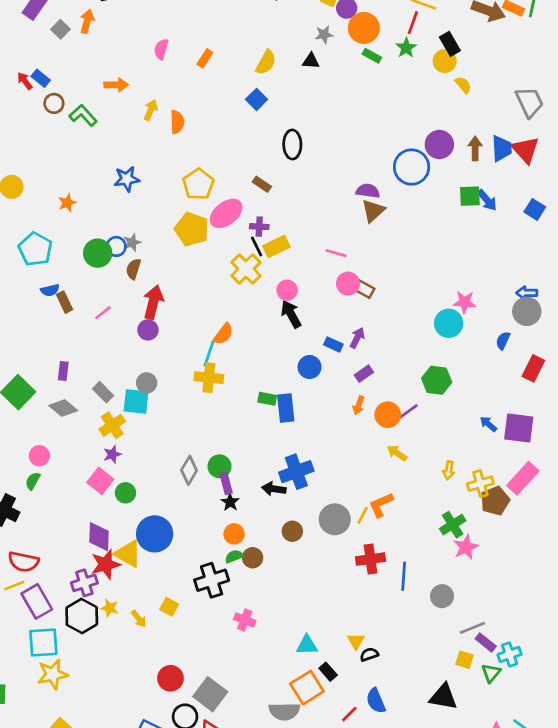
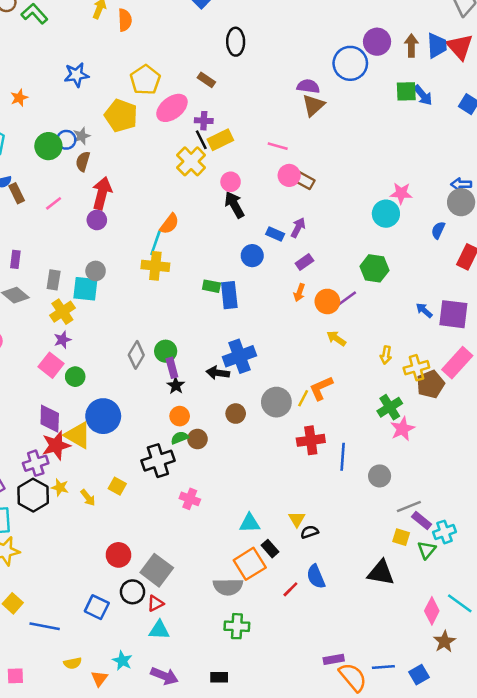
yellow pentagon: (192, 229) -> (121, 116), moved
gray rectangle: (103, 392) -> (54, 280), turned 54

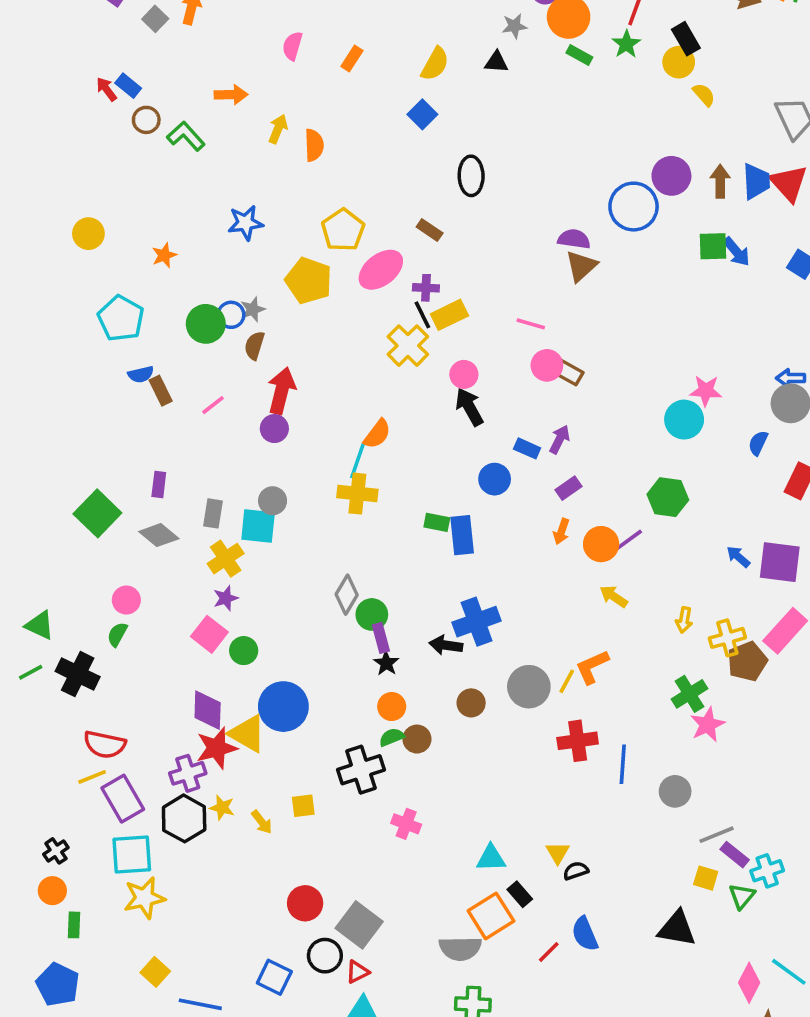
gray diamond: (136, 355) -> (347, 595), moved
yellow square: (117, 486) -> (303, 806), turned -36

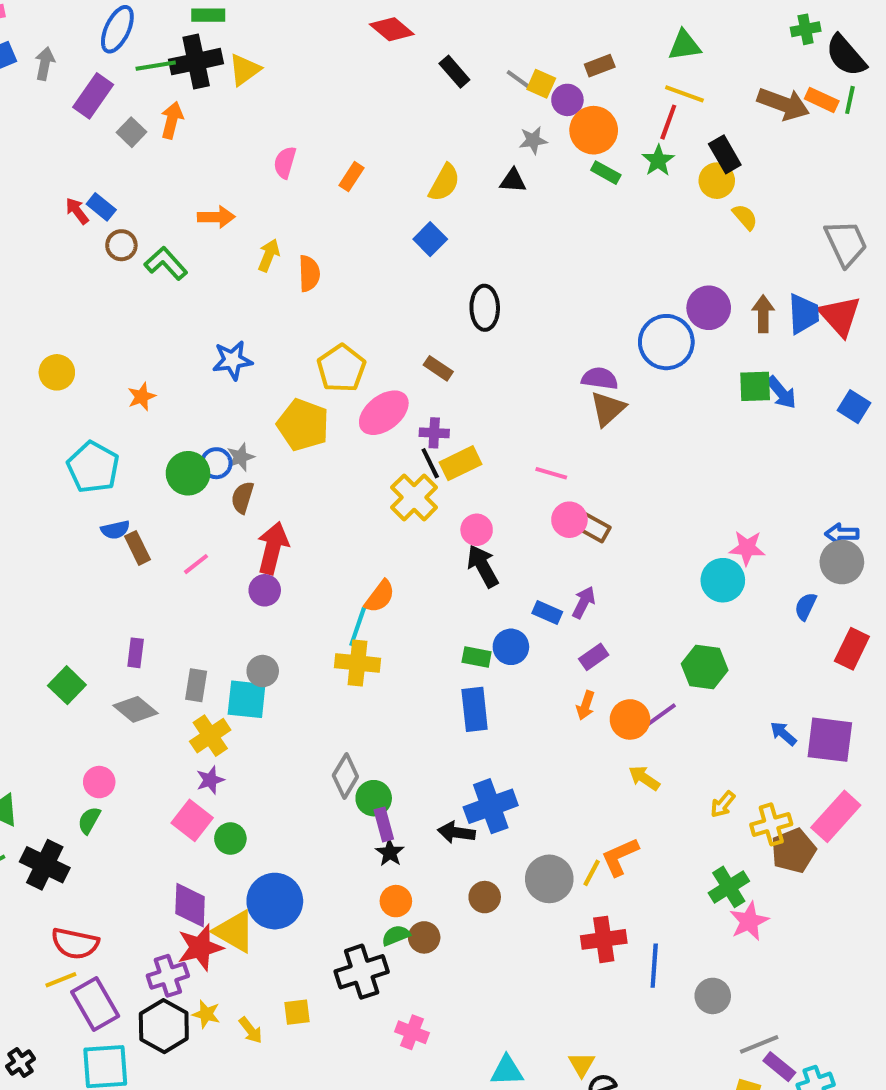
green square: (97, 513) -> (67, 685), size x0.7
green rectangle: (437, 522) -> (477, 657), moved
yellow arrow: (684, 620) -> (723, 804), turned 30

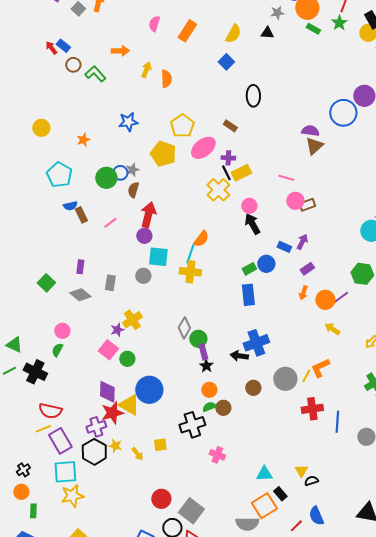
orange rectangle: (351, 177) -> (187, 31), size x1.5
brown rectangle: (594, 528) -> (307, 205), turned -49
green rectangle: (477, 657) -> (249, 269), turned -40
cyan square: (247, 699) -> (158, 257), moved
yellow cross: (210, 736) -> (132, 320), moved

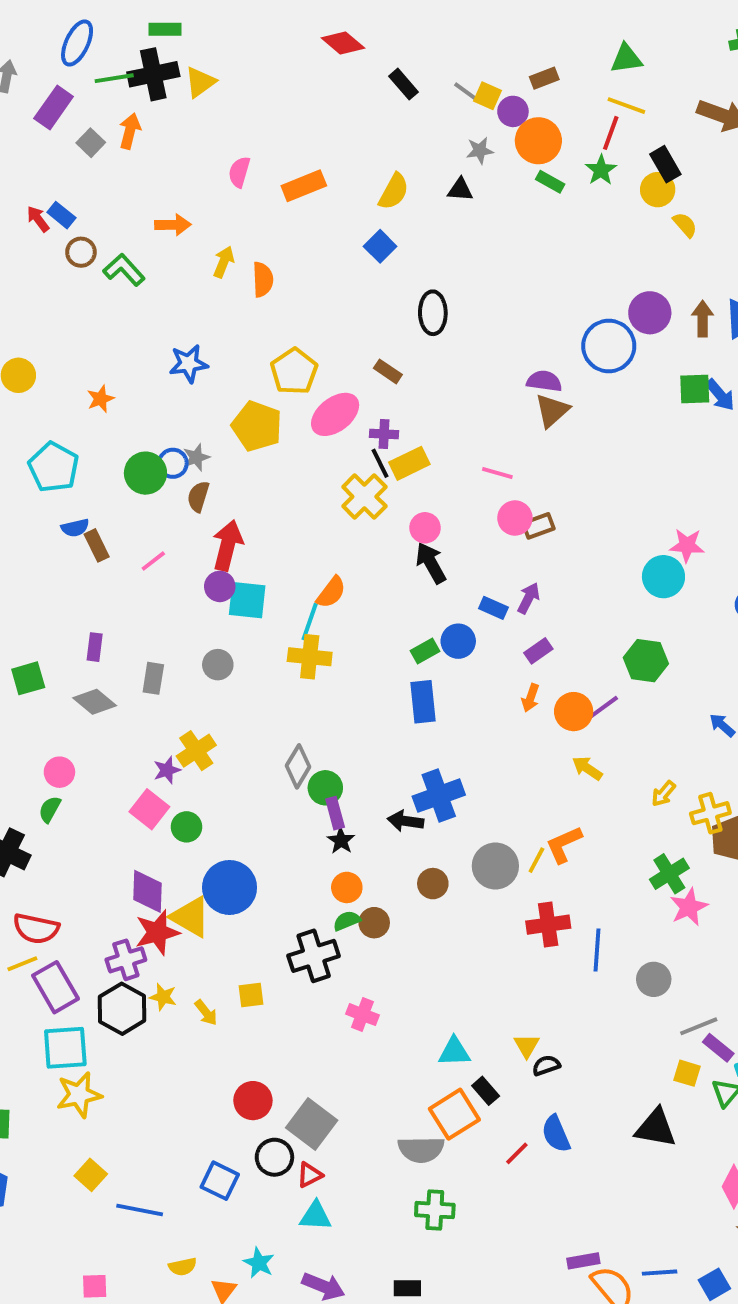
orange rectangle: (187, 31) -> (304, 186), turned 35
cyan square: (158, 257) -> (247, 600), moved
green square: (46, 283) -> (28, 678), turned 30

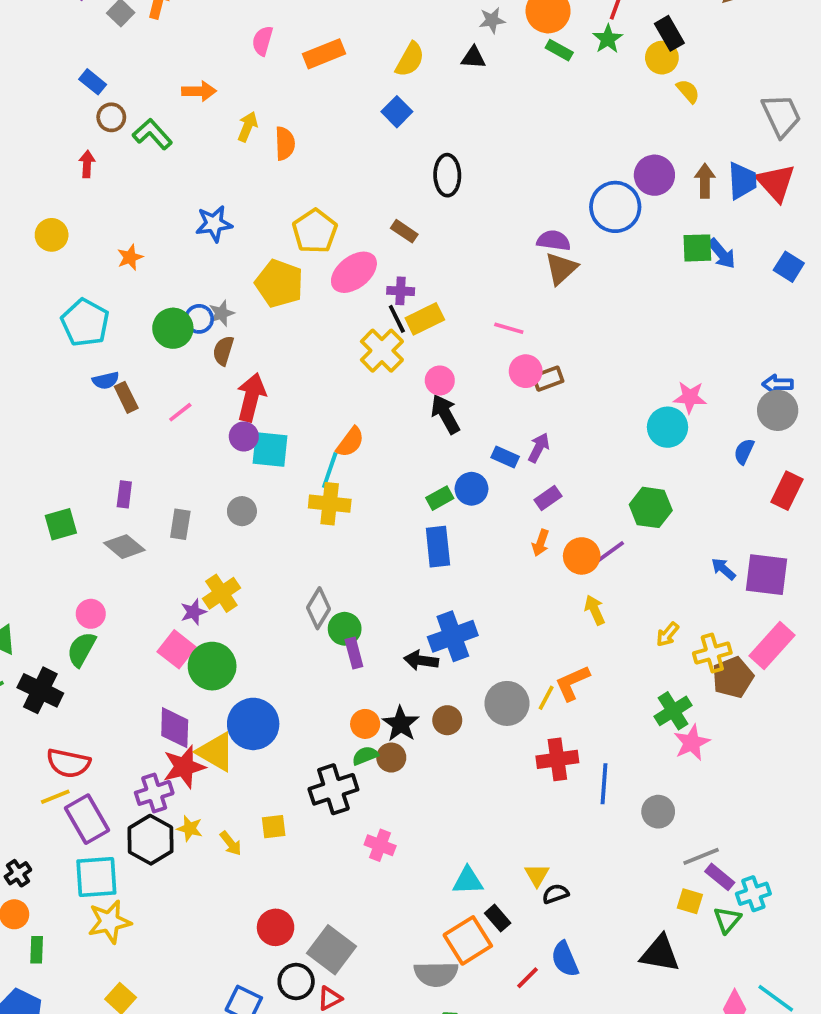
red arrow: (38, 219) -> (87, 164), moved, turned 40
yellow arrow: (587, 768) -> (595, 610), turned 32
green semicircle: (50, 809) -> (81, 649), size x1.4
green circle: (187, 827) -> (212, 666), size x1.6
black star: (341, 841) -> (401, 724), moved, size x1.4

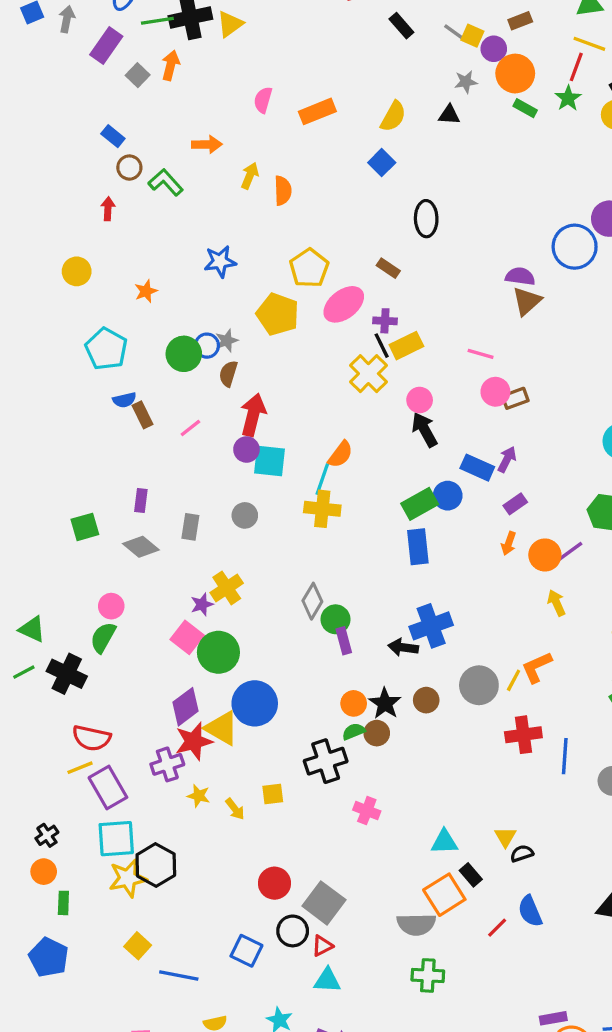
blue rectangle: (505, 457) -> (477, 468), size x1.4
green rectangle: (440, 498) -> (420, 504), size x1.5
purple diamond: (175, 728) -> (185, 707), turned 51
black hexagon: (150, 840) -> (156, 865), moved

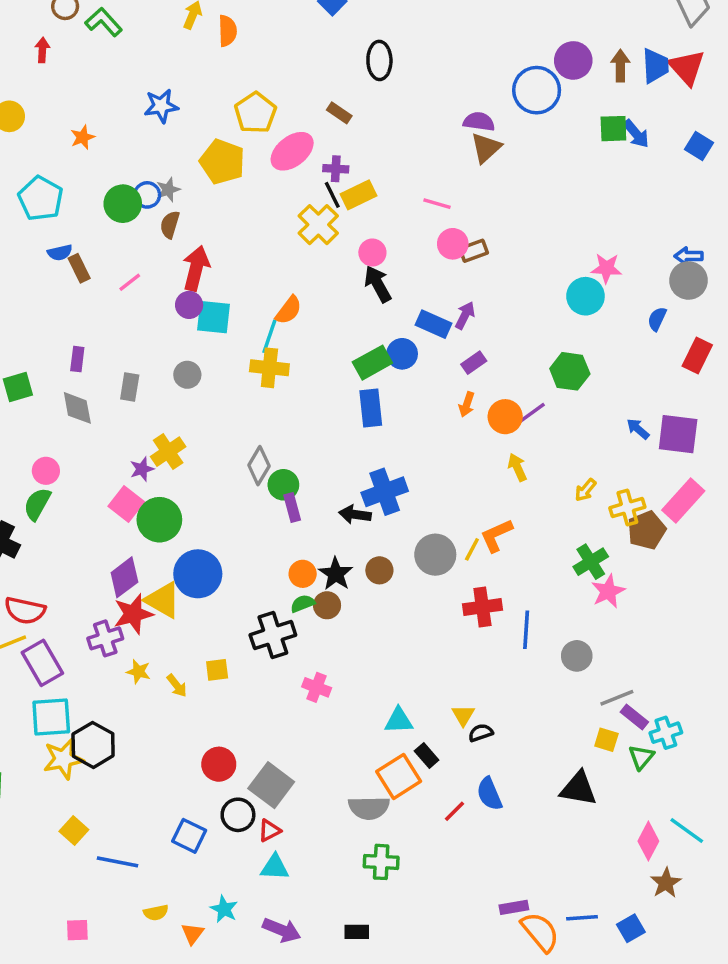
gray diamond: (141, 547) -> (77, 408), turned 40

